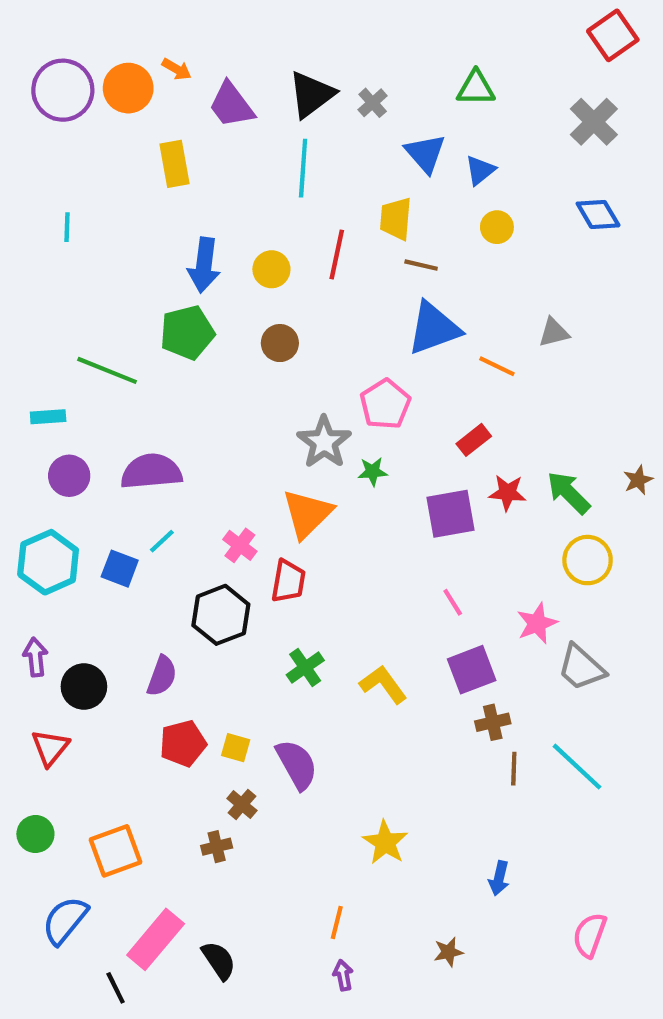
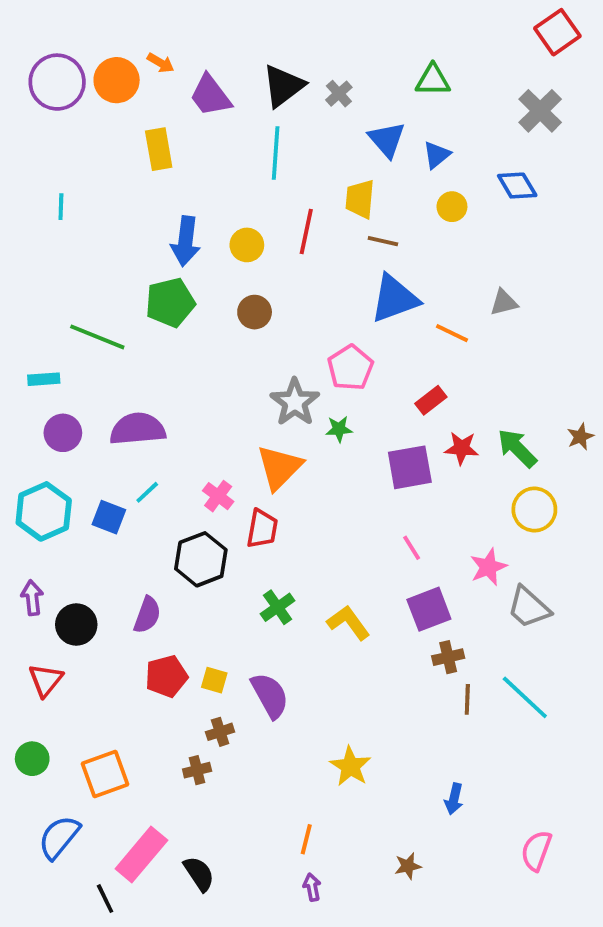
blue diamond: (598, 214) -> (517, 186), moved
brown cross: (242, 805) -> (220, 732), turned 32

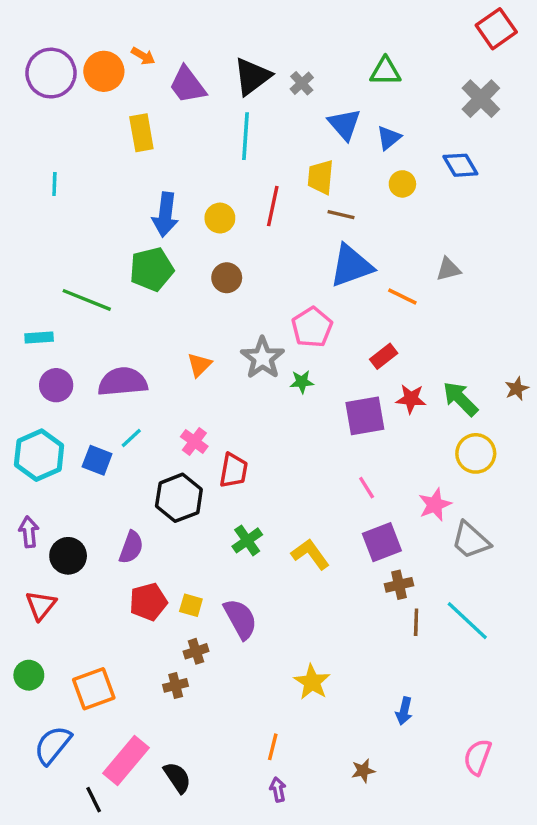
orange triangle: (279, 467) -> (199, 365), moved, size x0.6

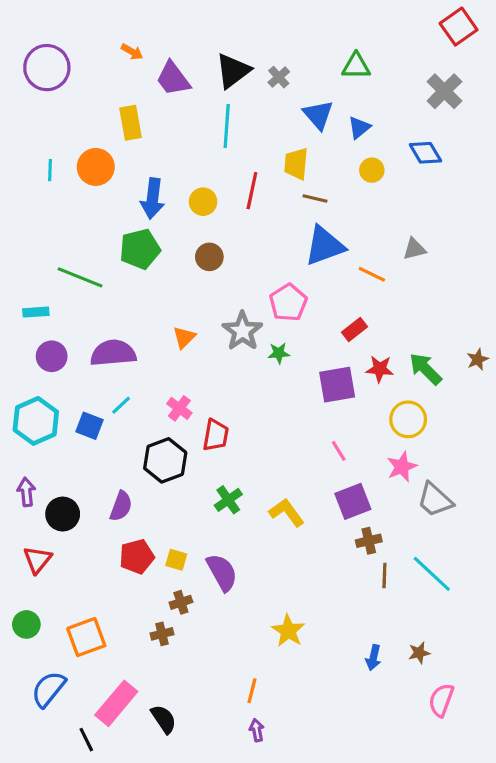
orange circle: (104, 71) -> (96, 167), moved
yellow circle: (476, 453) -> (408, 419), moved
brown star: (363, 771) -> (419, 653), moved

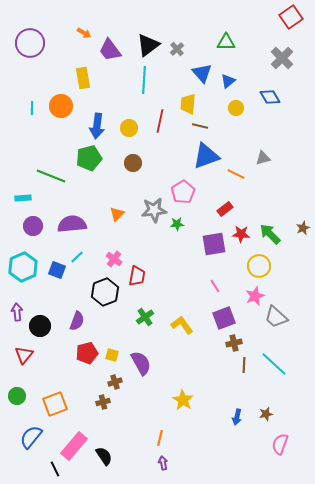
gray star: (242, 331) -> (154, 210), turned 30

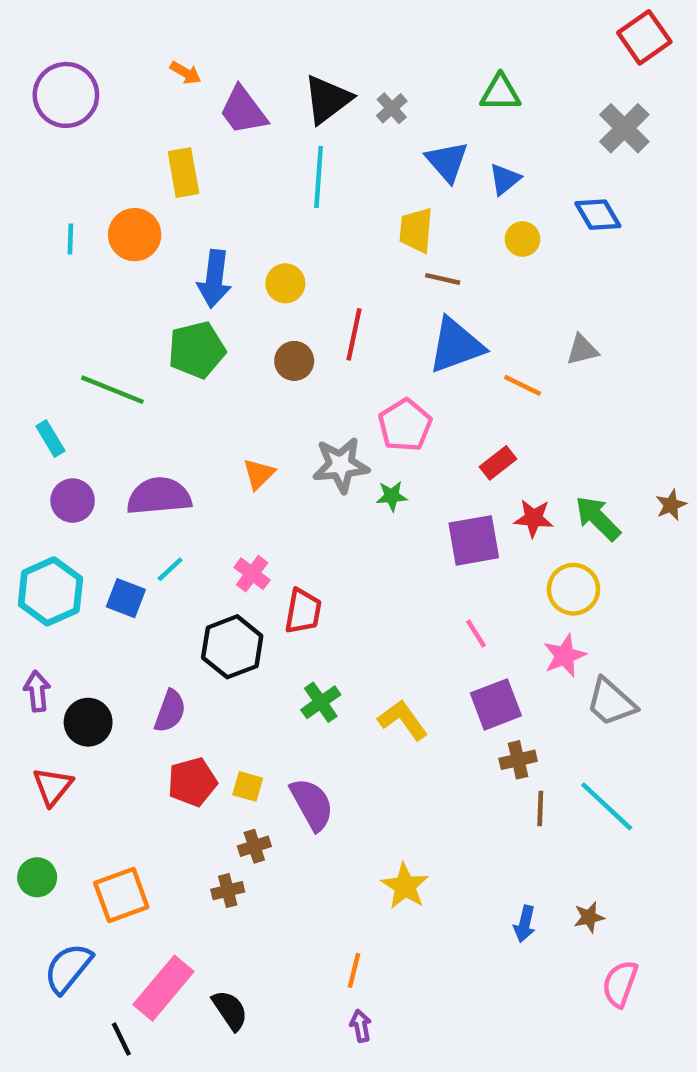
red line: (160, 121) -> (354, 334), moved
cyan rectangle: (23, 198) -> (50, 438), turned 63

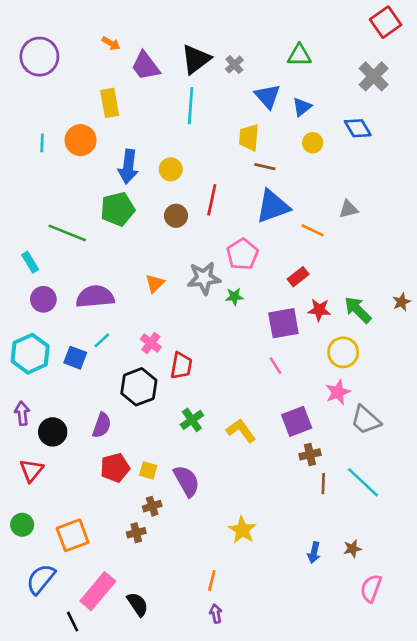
pink line: (476, 634) -> (275, 366), moved

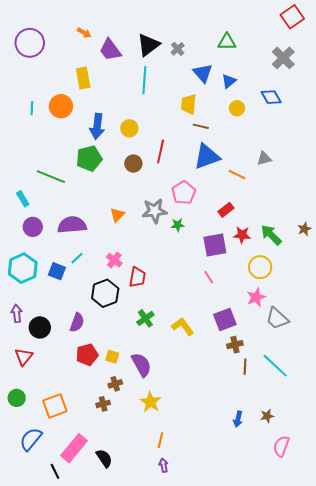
yellow star: (242, 530) -> (150, 402), moved

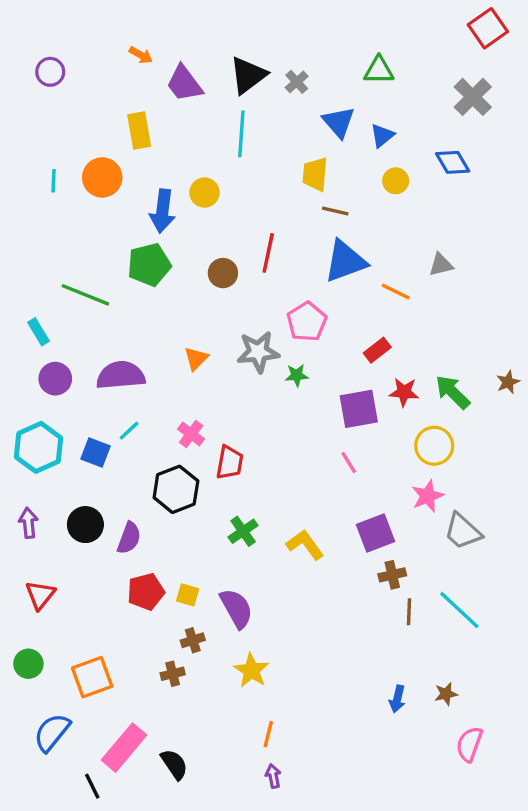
purple circle: (30, 43) -> (50, 72), size x0.6
yellow circle: (129, 128) -> (204, 193), moved
black circle: (40, 327) -> (85, 525), moved

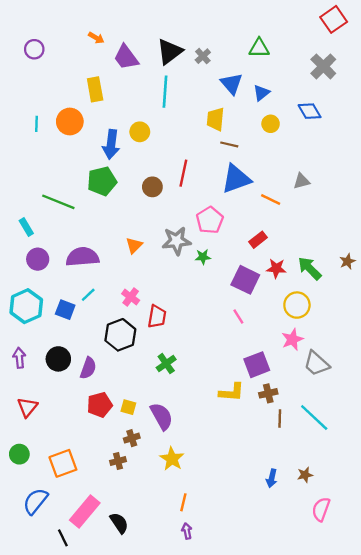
purple square: (359, 409) -> (245, 280), turned 36
yellow L-shape: (305, 545) -> (232, 392), moved, turned 130

